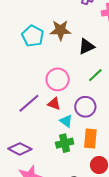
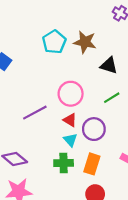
black triangle: (87, 47) -> (109, 65), turned 30
red triangle: (54, 104) -> (70, 120), moved

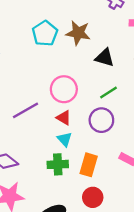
purple circle: (94, 129) -> (101, 120), moved

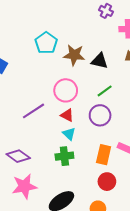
brown star: (78, 33) -> (74, 55), moved
orange rectangle: (89, 165) -> (104, 155), moved
red circle: (93, 197) -> (107, 182), moved

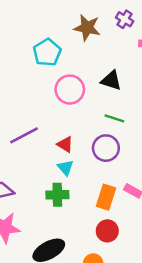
brown star: (74, 55) -> (87, 28), moved
pink circle: (66, 90) -> (70, 90), moved
green line: (105, 91) -> (114, 118), turned 49

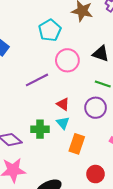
purple line: (24, 135) -> (37, 80), moved
green cross: (57, 195) -> (40, 129), moved
orange rectangle: (106, 197) -> (77, 144), moved

